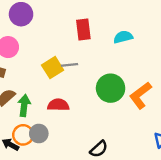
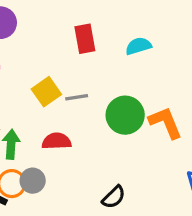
gray line: (69, 65) -> (77, 97), moved
orange L-shape: (140, 95) -> (166, 123), turned 108

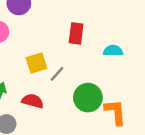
gray line: (77, 97) -> (57, 74), turned -56

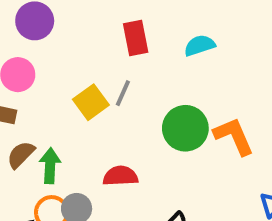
gray line: (57, 74) -> (123, 93), moved
red semicircle: (33, 101) -> (120, 176), moved

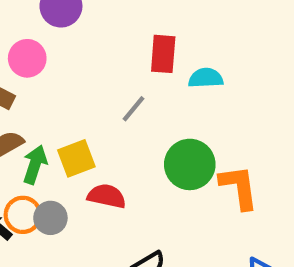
cyan semicircle: (200, 45) -> (206, 78), moved
yellow square: (91, 102) -> (76, 158), moved

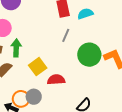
gray line: (134, 109) -> (66, 35), moved
green arrow: (35, 165) -> (16, 48), moved

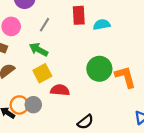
gray line: (66, 35) -> (45, 25), moved
green arrow: (16, 48) -> (39, 50), moved, turned -72

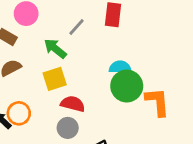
gray line: (45, 25) -> (77, 27), moved
cyan semicircle: (102, 25) -> (120, 67), moved
gray circle: (33, 105) -> (68, 128), moved

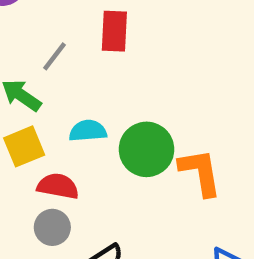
cyan semicircle: (120, 67) -> (88, 131), moved

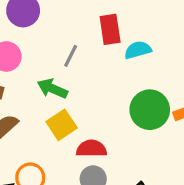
cyan semicircle: (88, 131) -> (138, 50), moved

